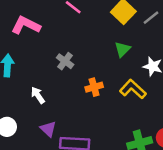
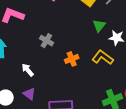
green triangle: (122, 49) -> (99, 26), moved
purple triangle: (48, 129) -> (29, 94), moved

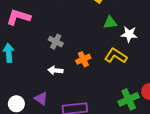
green triangle: (99, 26) -> (110, 23), turned 48
white arrow: (28, 70) -> (55, 70), moved, turned -40

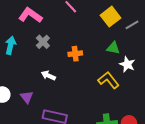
gray cross: (56, 42) -> (43, 42), moved
orange cross: (83, 59) -> (75, 54), moved

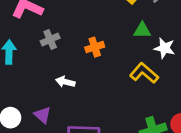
gray cross: (43, 42) -> (50, 40), turned 32

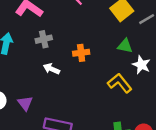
white arrow: (65, 82) -> (51, 69), moved

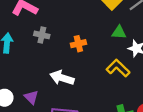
gray cross: (44, 39) -> (42, 35), turned 32
white arrow: (51, 69) -> (62, 78), moved, size x1.5

